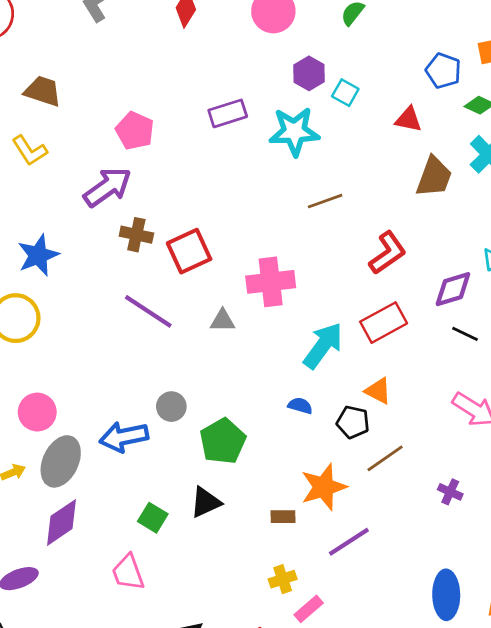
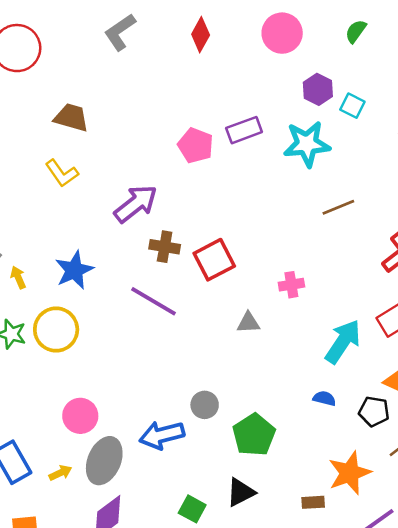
pink pentagon: (135, 131) -> (196, 145), moved
pink cross: (271, 282) -> (291, 285), size x0.6
purple line: (148, 311) -> (154, 301), moved

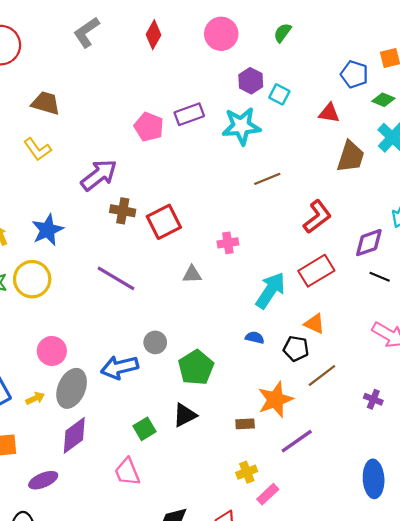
purple line: (154, 301) -> (116, 278), moved
green square: (192, 509) -> (144, 429), turned 30

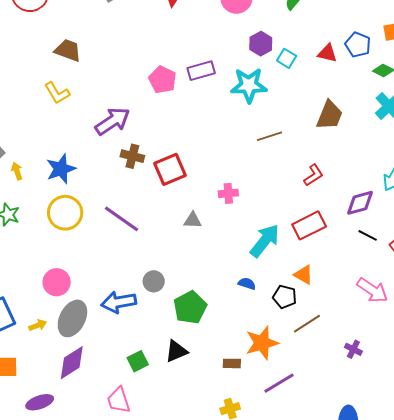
red triangle: (329, 113) -> (327, 53), moved
brown trapezoid: (351, 157) -> (329, 115), moved
red L-shape: (317, 217) -> (314, 175), size x0.7
yellow circle: (32, 279) -> (65, 213), moved

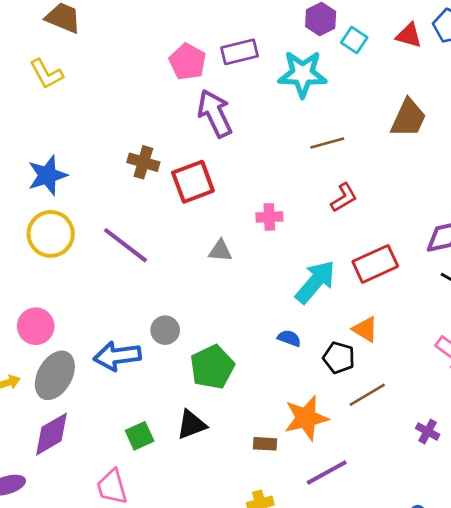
purple arrow: (113, 121) -> (215, 113), moved, turned -84
red L-shape: (314, 175) -> (344, 198), moved

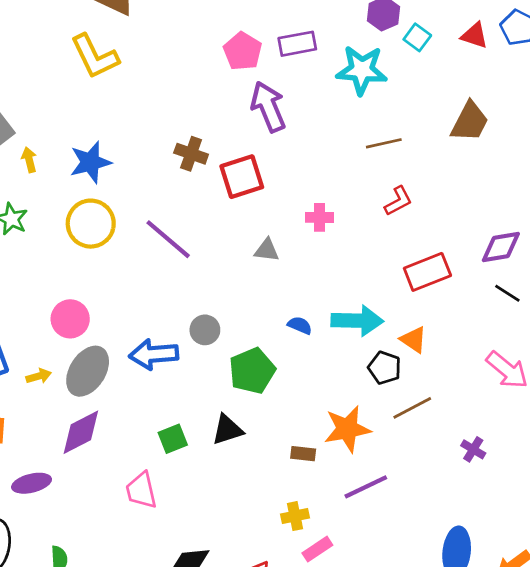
yellow L-shape: (46, 74) -> (95, 56), size x1.4
cyan arrow: (315, 282) -> (357, 321), moved, turned 48
blue semicircle: (289, 338) -> (300, 325), moved

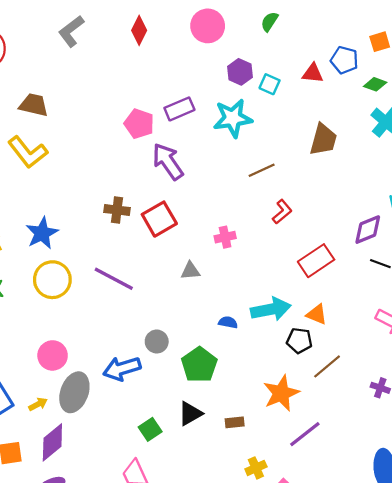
purple diamond: (81, 432) -> (52, 442), moved
brown rectangle: (303, 454) -> (235, 422), moved

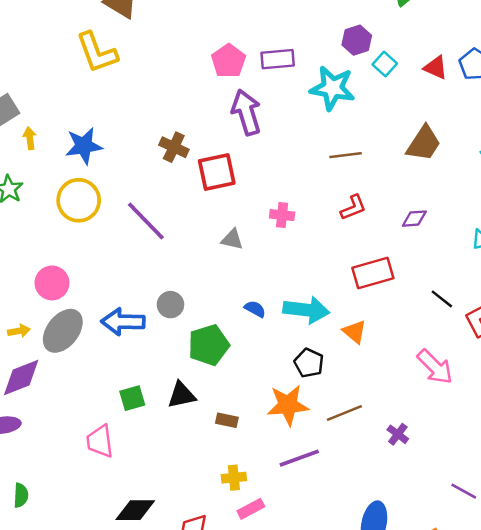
purple diamond: (368, 230) -> (414, 219), moved, size x0.7
black pentagon: (299, 341) -> (309, 363), moved
brown line: (327, 366) -> (344, 413), moved

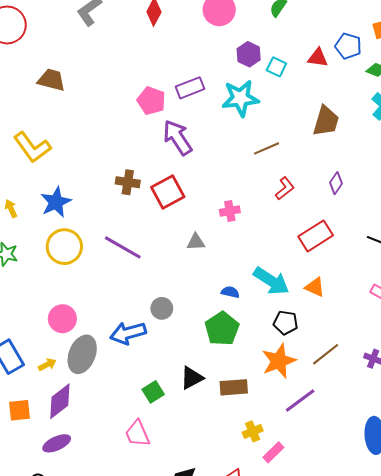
yellow L-shape: (97, 52) -> (32, 147), moved
purple diamond: (414, 219) -> (336, 183), turned -35
cyan arrow: (306, 310) -> (271, 281), turned 42
green pentagon: (209, 345) -> (222, 329), moved
brown rectangle: (227, 420) -> (234, 387), size x1.5

